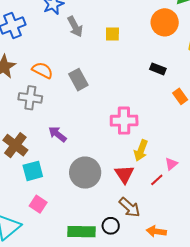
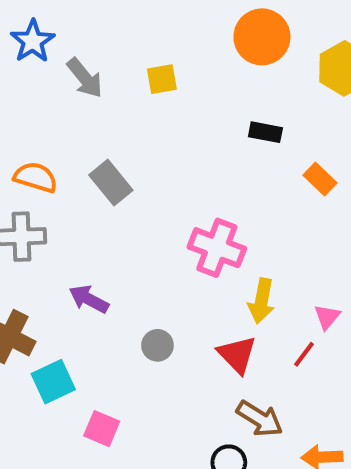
pink cross: (124, 121) -> (217, 248), turned 32
gray circle: (85, 173) -> (157, 345), moved, size x0.5
pink square: (38, 204) -> (102, 429), moved

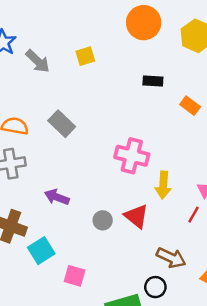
red triangle: (237, 355) -> (136, 216), moved

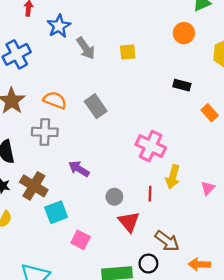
orange circle: (144, 23) -> (184, 33), size x0.7
red line: (193, 215) -> (150, 194), moved, turned -40
red triangle: (136, 216) -> (129, 222), moved

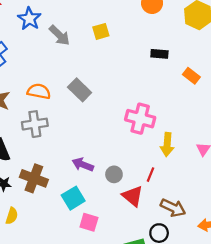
purple arrow: (79, 169) -> (83, 165), moved
red line: (150, 194) -> (151, 175), moved, turned 32
cyan square: (56, 212) -> (73, 198), moved

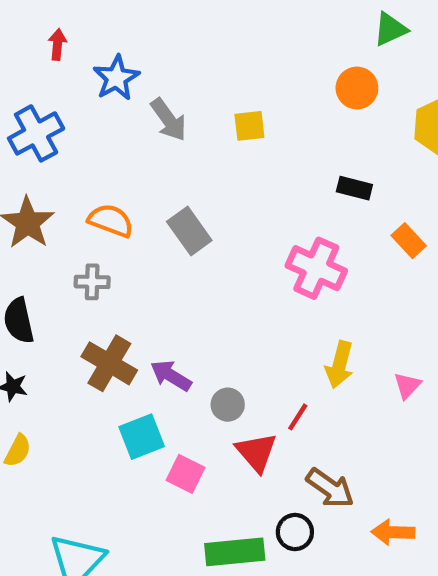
pink cross: (140, 119) -> (316, 268), moved
gray cross: (35, 124) -> (92, 282), size x0.7
brown cross: (34, 178) -> (109, 363), moved
pink square: (89, 222) -> (185, 474), moved

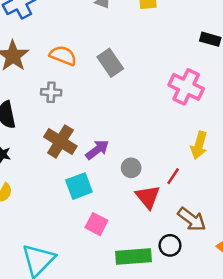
purple arrow: (171, 375) -> (97, 150), turned 110
pink square: (185, 474) -> (96, 224), moved

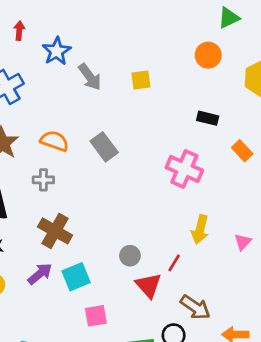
purple arrow: (97, 150) -> (40, 274), moved
pink square: (96, 224) -> (96, 316), turned -35

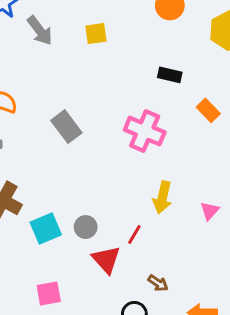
gray rectangle: (104, 147) -> (66, 127), moved
cyan square: (76, 277) -> (46, 228), moved
brown arrow: (195, 307) -> (158, 283), size x0.6

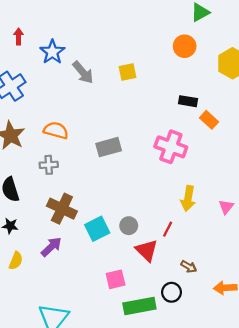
orange rectangle: (208, 110) -> (209, 120), moved
gray rectangle: (66, 127) -> (109, 147), turned -65
pink square: (49, 293) -> (116, 279), moved

